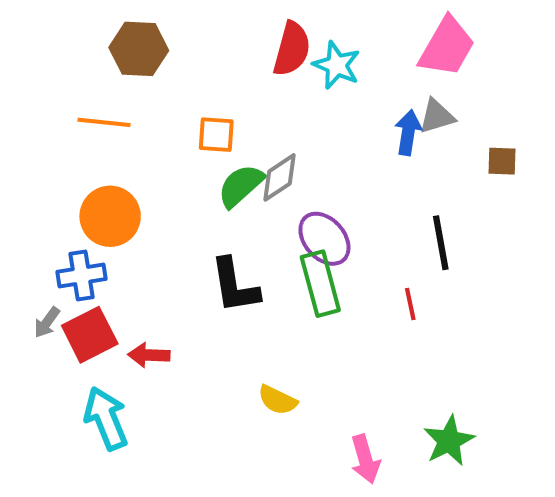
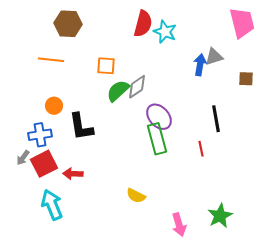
pink trapezoid: (447, 47) -> (242, 23), moved, turned -44
orange circle: (110, 216) -> (54, 106), size x0.6
black L-shape: (235, 286) -> (81, 127), moved

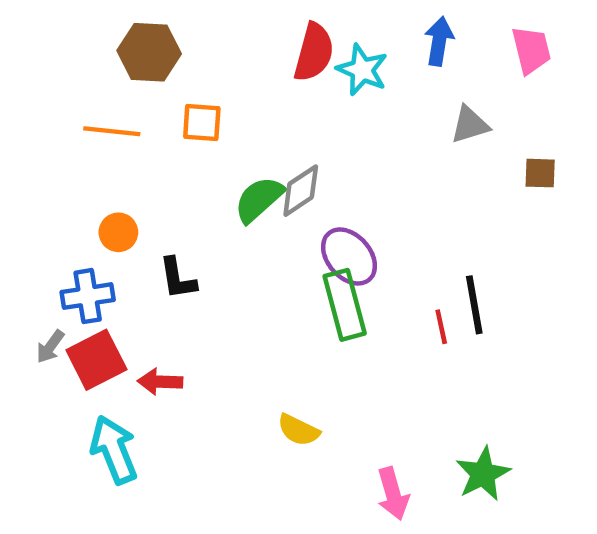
pink trapezoid: (242, 23) -> (531, 50), size x0.7
blue arrow: (200, 65) -> (439, 41), moved
orange square: (106, 66) -> (202, 123), moved
black line: (216, 119) -> (474, 305), moved
black L-shape: (81, 127) -> (178, 278), size x0.7

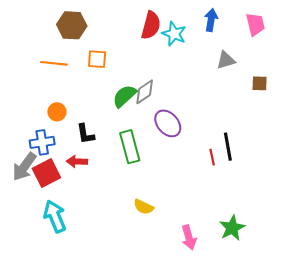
green rectangle: (345, 305) -> (130, 147), moved
gray arrow: (50, 347) -> (24, 167), size x1.8
red arrow: (160, 382) -> (77, 161), moved

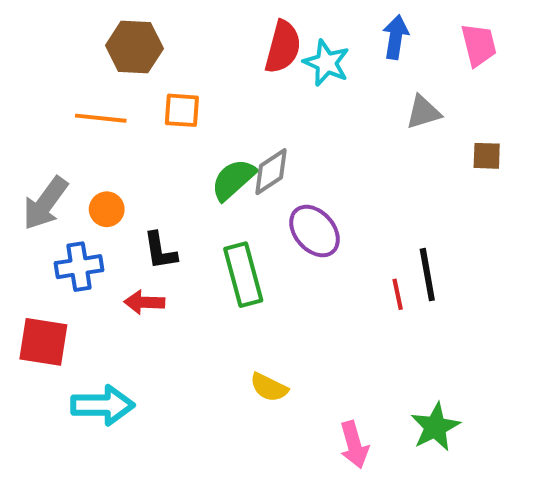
gray arrow: (24, 167) -> (45, 203), moved
red square: (46, 173) -> (43, 342), moved, turned 36
cyan arrow: (55, 216) -> (103, 405), turned 112

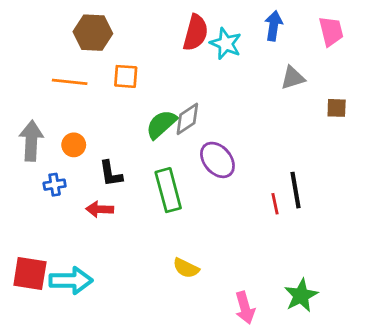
gray arrow: (45, 203) -> (31, 141), turned 147
blue cross: (79, 267) -> (55, 185), size x0.7
red square: (43, 342) -> (30, 274), moved

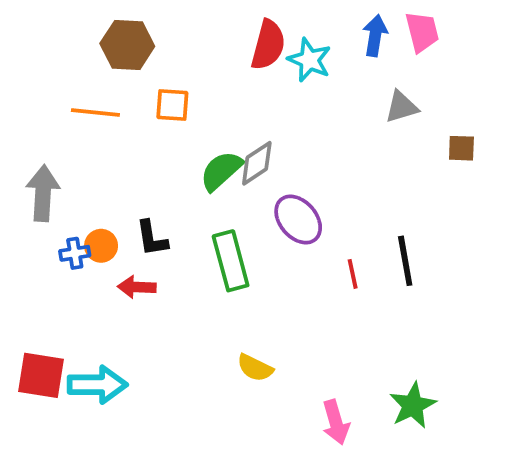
pink trapezoid: (331, 31) -> (422, 32), moved
orange circle: (74, 145) -> (101, 246), moved
red line: (275, 204) -> (353, 274), moved

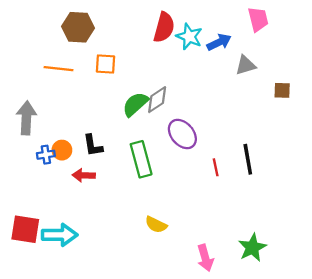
blue arrow: (375, 36) -> (219, 42), moved, turned 55

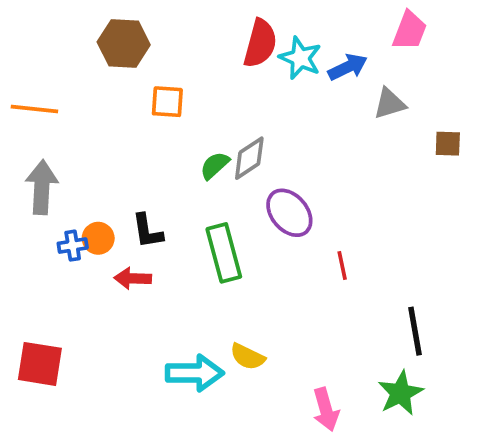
pink trapezoid: (258, 19) -> (410, 31), turned 35
orange line: (58, 69) -> (34, 109), moved
green semicircle: (135, 104) -> (215, 165), size x0.7
black line: (248, 159) -> (415, 331), moved
cyan arrow: (60, 235) -> (195, 373), moved

